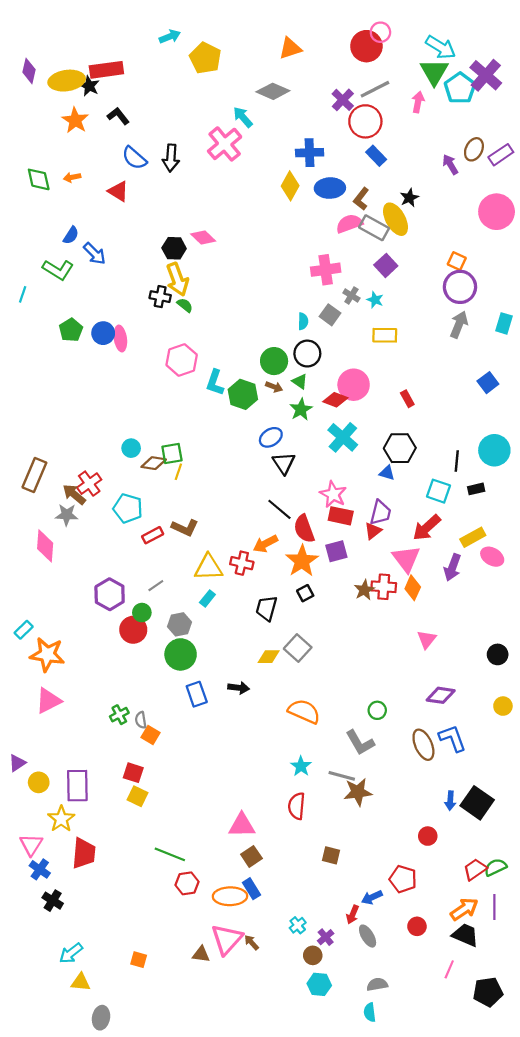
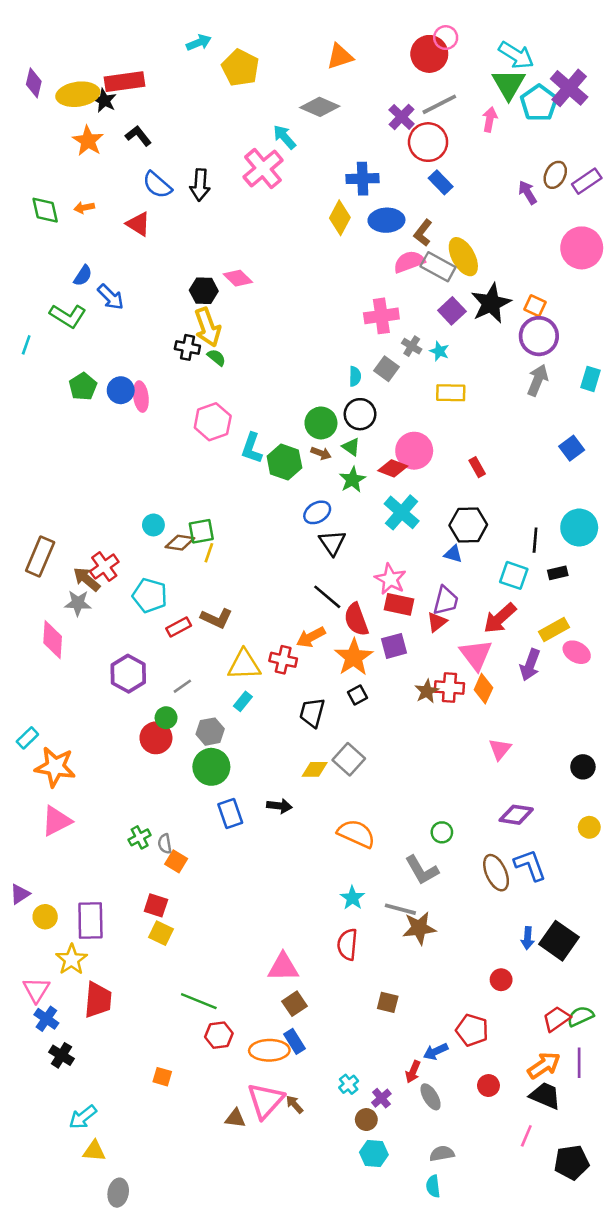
black star: (409, 198) -> (491, 303), moved, size x1.8
purple hexagon: (110, 594) -> (128, 674), moved
orange square: (139, 960) -> (162, 1077), moved

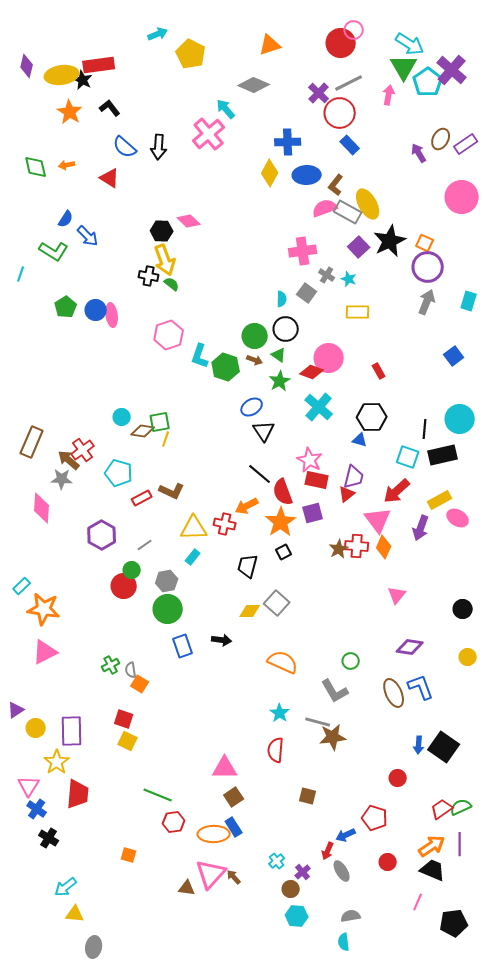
black rectangle: (558, 573) -> (443, 455), size x1.8

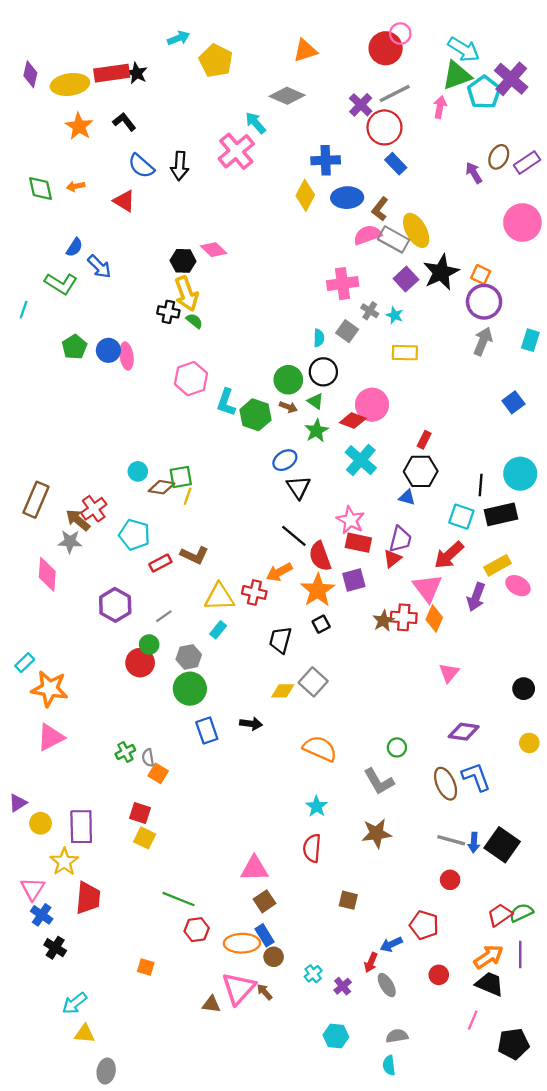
green triangle: (404, 67) -> (457, 75), turned 40
black star: (83, 80) -> (137, 73), moved
red rectangle: (379, 371) -> (424, 440), moved, turned 56
gray line: (318, 722) -> (451, 840), moved
brown circle: (291, 889) -> (274, 957), moved

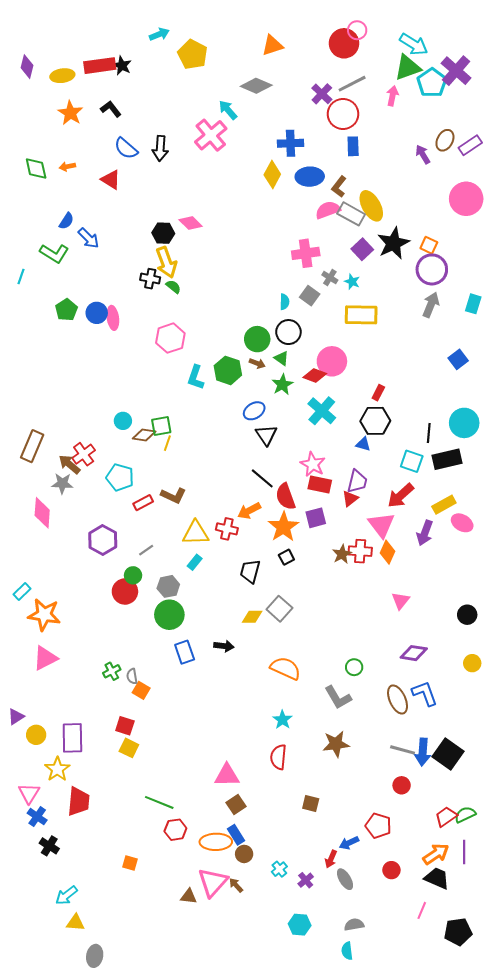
yellow ellipse: (70, 84) -> (62, 76), size x0.7
blue rectangle: (396, 164) -> (353, 146), turned 42
yellow rectangle: (405, 353) -> (361, 315), size x1.4
cyan L-shape: (226, 402) -> (196, 377), moved
blue arrow: (474, 842) -> (423, 752), size x1.5

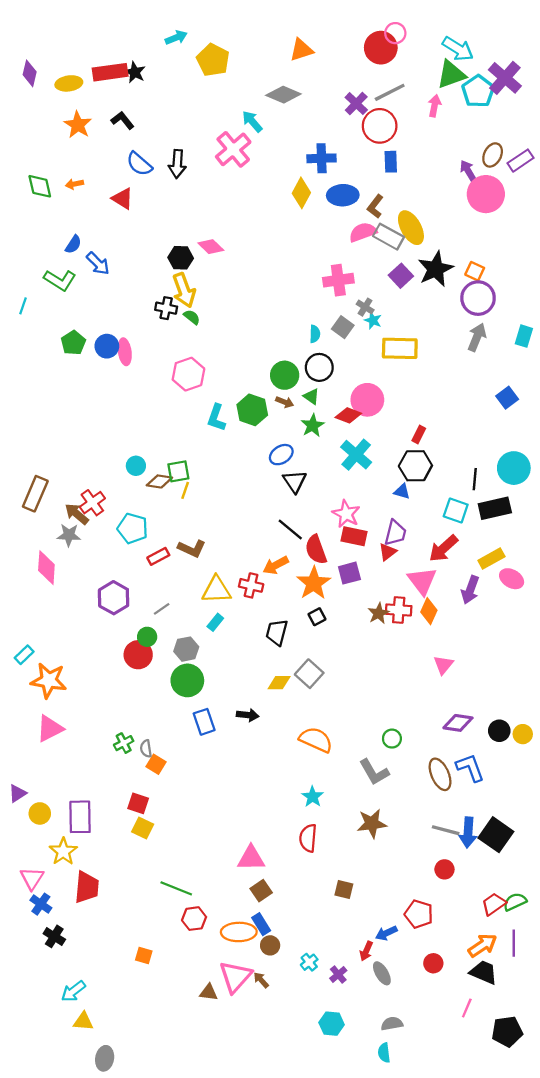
pink circle: (466, 199) -> (486, 194), moved
cyan star: (352, 282) -> (373, 320), moved
black circle: (467, 615) -> (499, 731), moved

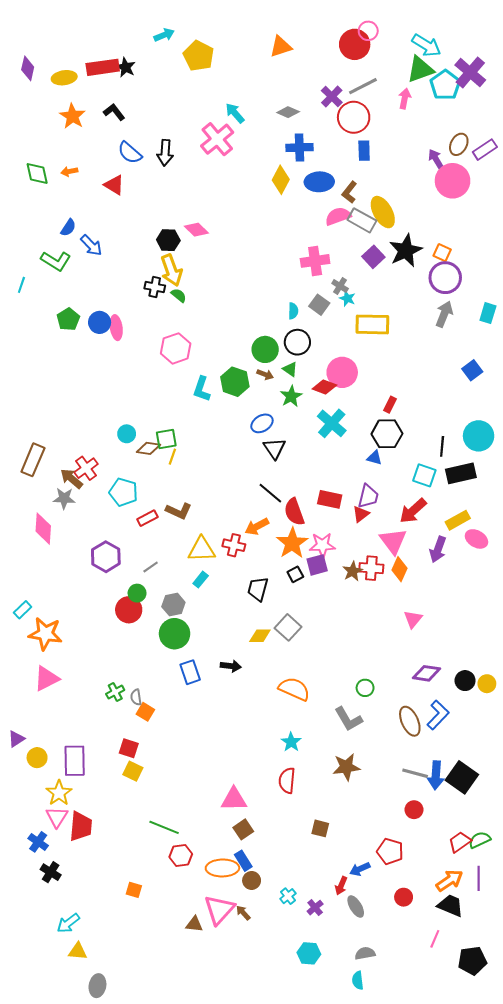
gray diamond: (283, 95) -> (288, 112), moved, size x0.7
pink star: (346, 514) -> (322, 545), moved, turned -30
purple square: (349, 573) -> (317, 565), moved
blue L-shape: (470, 768) -> (438, 715), turned 64
pink triangle: (32, 878) -> (57, 817), moved

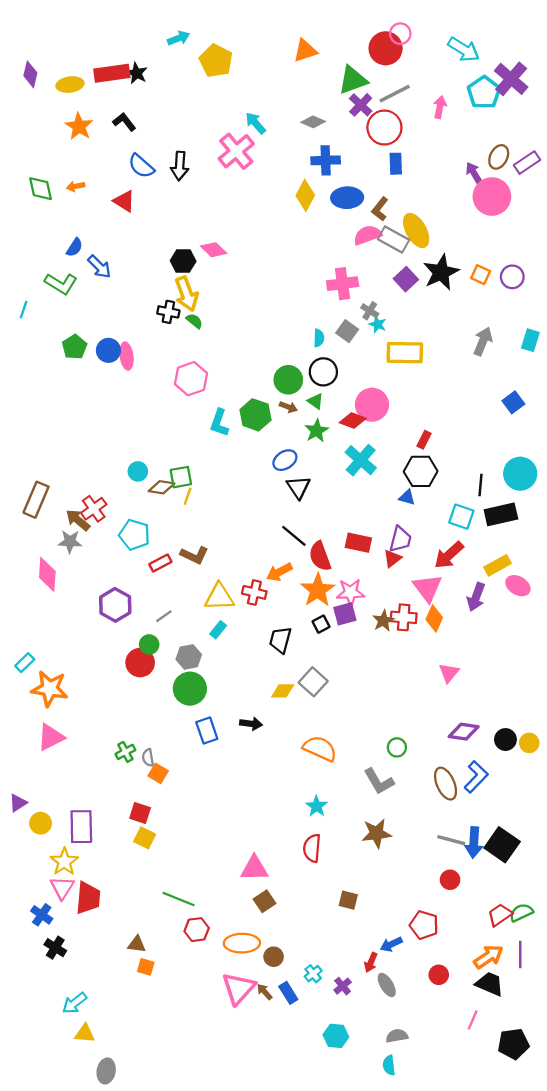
green triangle: (420, 69) -> (353, 80), moved
purple circle: (445, 278) -> (512, 277), moved, size x0.7
blue rectangle: (243, 861) -> (288, 993), moved
brown triangle: (194, 924) -> (137, 944), moved

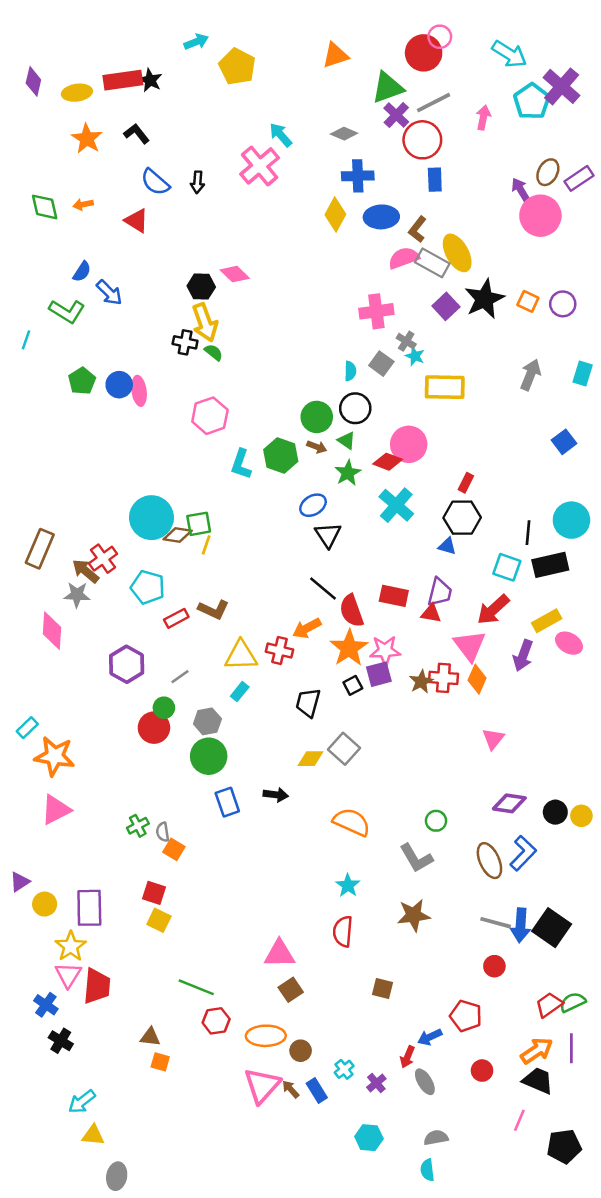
black arrow: (180, 166) -> (197, 182), size x0.7
cyan circle: (138, 471) -> (151, 518), size x2.0
red triangle: (392, 559) -> (431, 613), turned 48

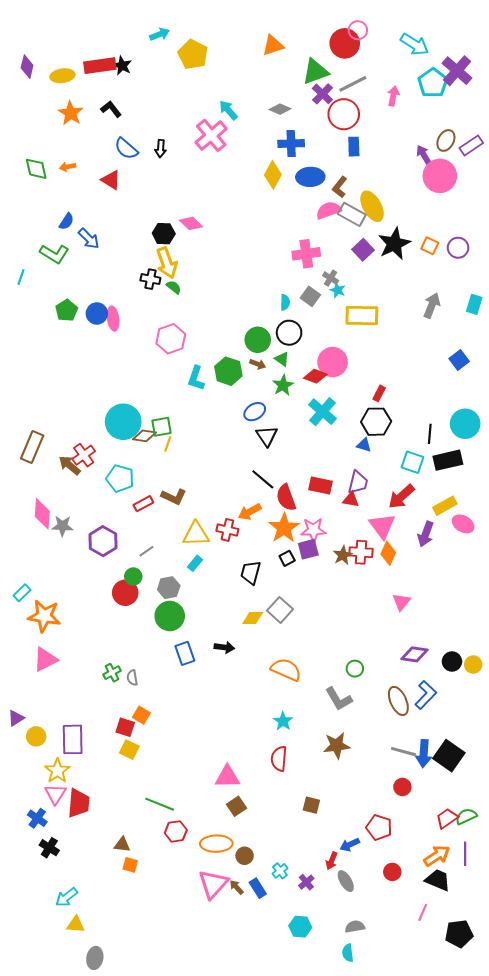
gray star: (77, 595) -> (62, 526), moved
orange square: (174, 849) -> (141, 715), moved

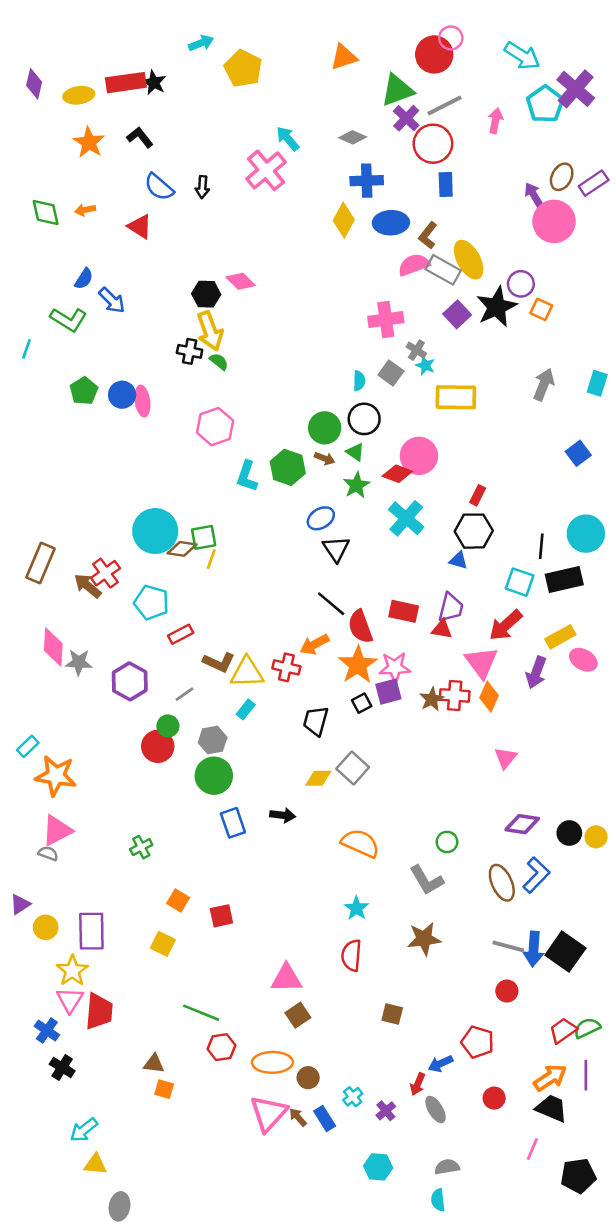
purple circle: (458, 248) -> (521, 284), moved
brown L-shape: (174, 497) -> (219, 662), moved
gray semicircle: (132, 678) -> (48, 853), moved, turned 119
red square: (125, 727) -> (221, 916), moved, turned -30

